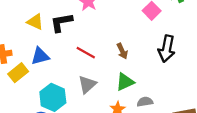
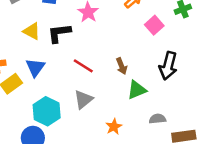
blue triangle: (40, 56) -> (35, 67), turned -42
green triangle: (125, 82) -> (137, 90), moved
gray semicircle: (145, 102) -> (157, 119), moved

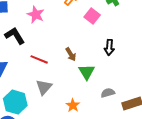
black L-shape: (59, 33) -> (15, 36), turned 75
black arrow: (168, 66) -> (109, 47), size x0.7
green triangle: (137, 90) -> (87, 72), turned -30

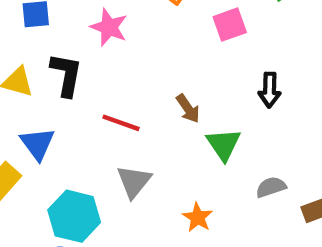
pink square: (92, 16) -> (230, 25), turned 35
black L-shape: (15, 36) -> (66, 75), turned 45

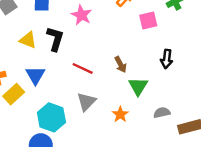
orange star: (198, 217) -> (120, 114), moved

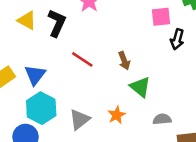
black arrow: (167, 59) -> (177, 39), moved
blue triangle: (35, 75) -> (35, 75), moved
green triangle: (138, 86) -> (140, 87), turned -30
gray triangle: (86, 102) -> (80, 120), moved

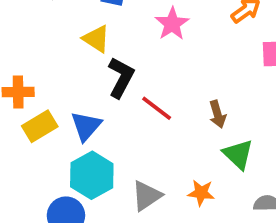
yellow triangle: (27, 20) -> (96, 39), moved
black L-shape: (57, 23) -> (121, 77), moved
orange star: (117, 115) -> (201, 193), turned 30

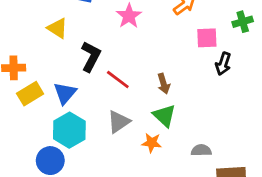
yellow triangle: (96, 39) -> (57, 28), moved
green triangle: (238, 154) -> (164, 116), moved
gray triangle: (147, 196) -> (119, 122), moved

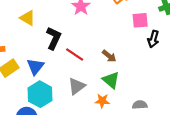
brown arrow: (164, 84) -> (109, 56), turned -32

